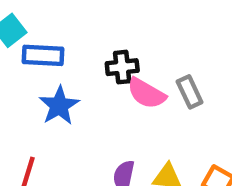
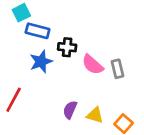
black cross: (122, 67) -> (67, 47), moved

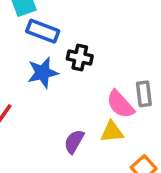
pink semicircle: (93, 65) -> (120, 104), moved
yellow triangle: (95, 115) -> (112, 132), moved, turned -30

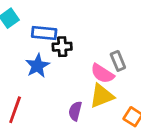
blue rectangle: (43, 31) -> (44, 33), moved
yellow triangle: (112, 132) -> (102, 96), size x1.4

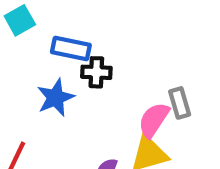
pink semicircle: (102, 74) -> (154, 120), turned 85

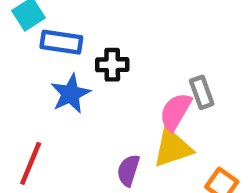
blue rectangle: (71, 49) -> (61, 42), moved

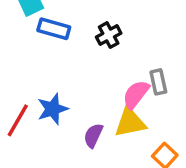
black cross: (112, 65) -> (109, 35), moved, turned -35
blue star: (71, 94) -> (53, 109), moved

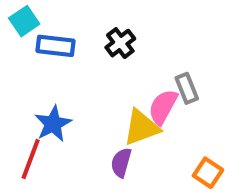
blue star: (53, 109) -> (53, 124), moved
yellow triangle: (130, 122) -> (141, 127), moved

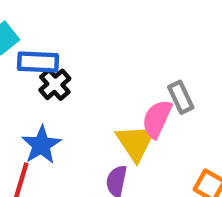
black cross: (120, 43) -> (55, 84), moved
yellow triangle: (141, 127) -> (136, 142), turned -39

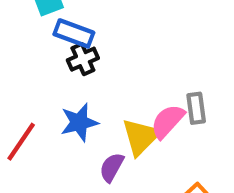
blue star: (41, 145) -> (79, 122), moved

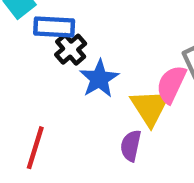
blue star: (79, 122) -> (99, 79), moved

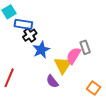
purple semicircle: (131, 146) -> (52, 81), turned -56

